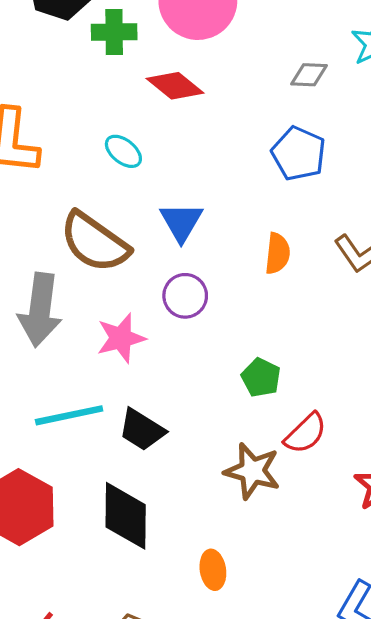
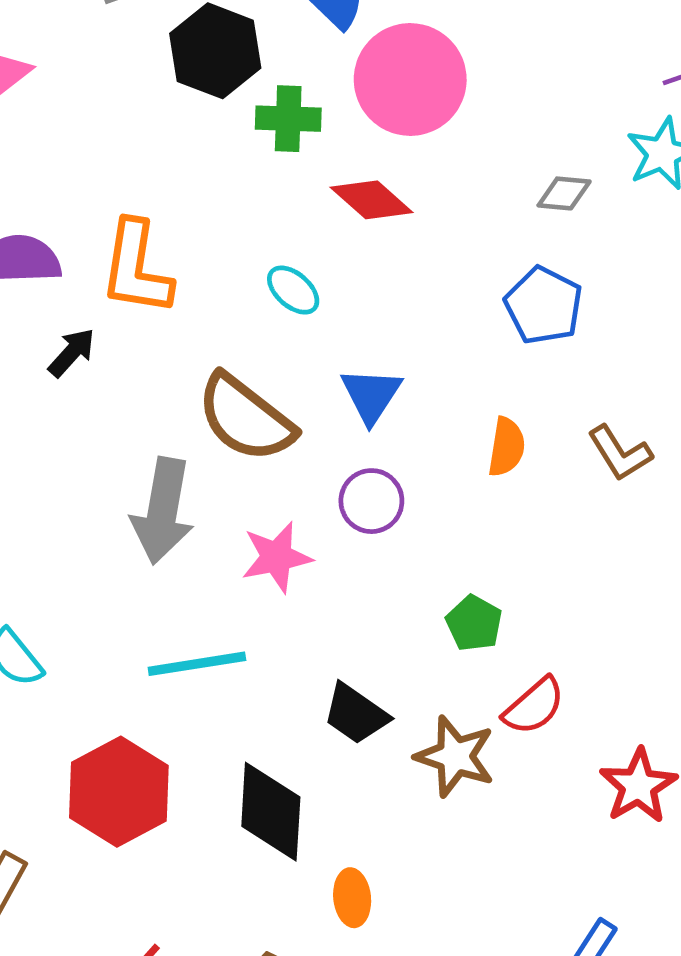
black trapezoid: (142, 430) -> (356, 714), moved
orange ellipse: (213, 570) -> (352, 898), moved

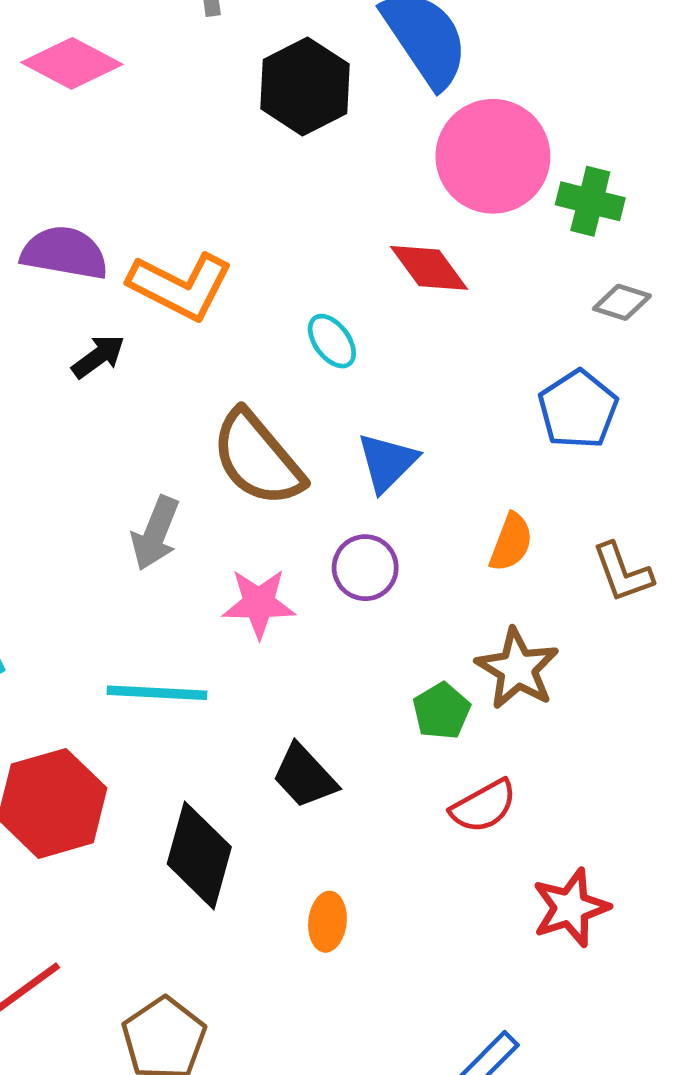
green cross: (288, 119) -> (590, 201), moved
orange L-shape: (136, 268) -> (180, 286), turned -84
gray arrow: (163, 511) -> (155, 533), size x0.7
brown star: (455, 756) -> (517, 669), moved
orange ellipse: (352, 898) -> (327, 922), moved

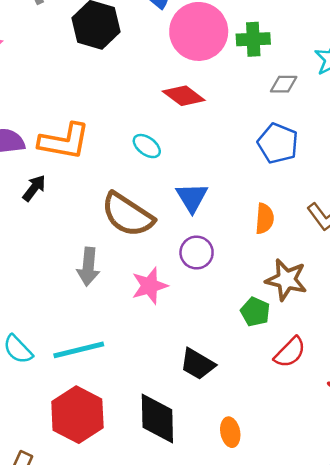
cyan line: (157, 693) -> (79, 350), moved

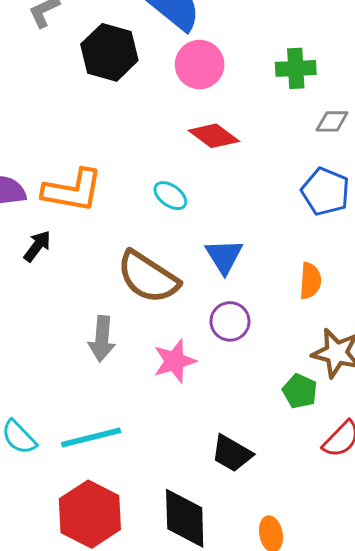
pink circle: (199, 31) -> (200, 65), moved, size x0.7

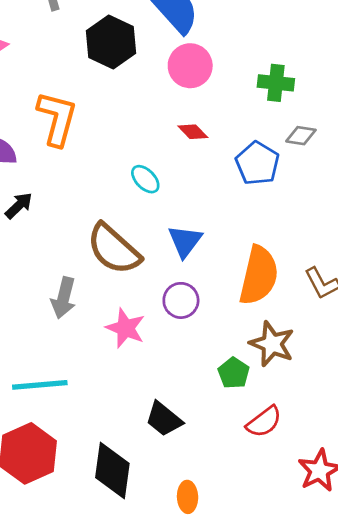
red diamond: (214, 136) -> (193, 132), size x0.7
orange L-shape: (73, 191) -> (57, 118), moved, turned -94
blue pentagon: (326, 192) -> (257, 163), moved
orange semicircle: (310, 281) -> (259, 275), size x1.8
pink star: (174, 361) -> (126, 328), turned 30

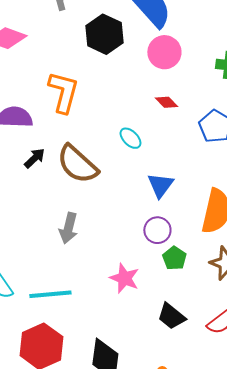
brown semicircle: (114, 249) -> (77, 164), moved
pink star: (126, 328) -> (124, 278), moved
green pentagon: (234, 373) -> (174, 258), moved
black trapezoid: (164, 419) -> (171, 316), moved

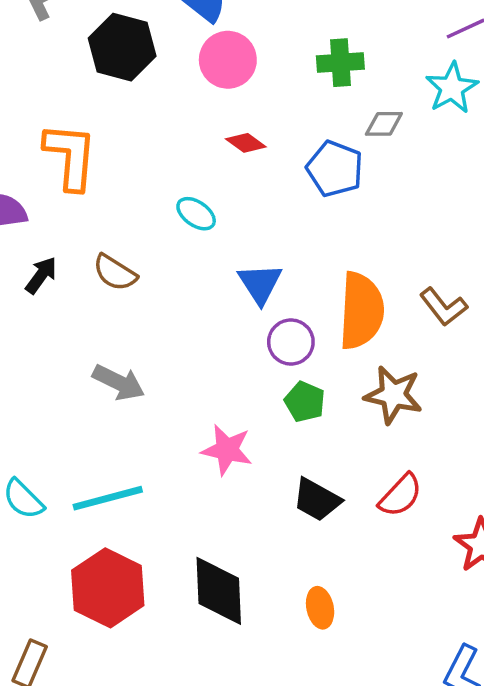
brown semicircle: (77, 164) -> (115, 273), size x0.6
gray arrow: (68, 228) -> (119, 382), turned -68
purple circle: (157, 230) -> (291, 342), moved

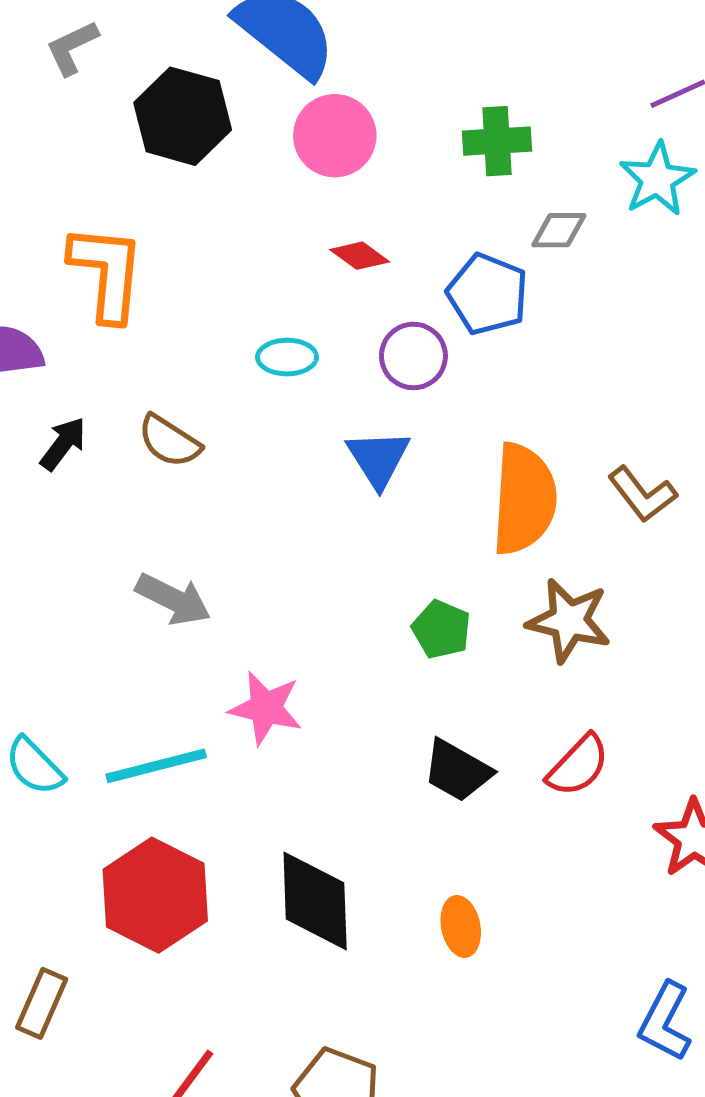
cyan ellipse: (196, 214) -> (287, 357), turned -36
purple circle: (291, 342) -> (413, 356), moved
pink star: (227, 450) -> (266, 708), moved

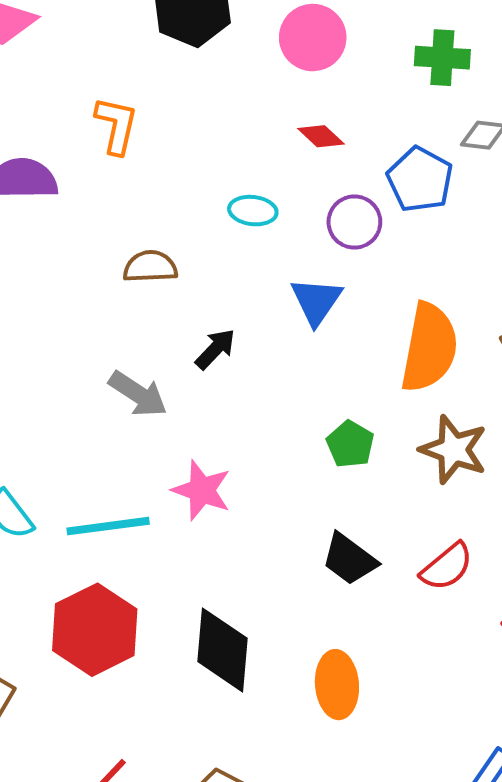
orange L-shape: (107, 273) -> (116, 125), size x0.7
brown semicircle: (169, 441) -> (150, 267), turned 138
black arrow: (63, 444) -> (215, 349), moved
orange ellipse: (461, 926) -> (337, 685), size x1.4

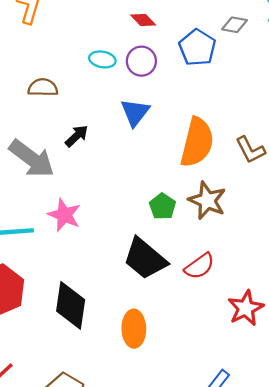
purple circle: (354, 222) -> (141, 61), moved
gray arrow: (138, 394) -> (32, 159), size x1.4
green pentagon: (350, 444) -> (163, 206), moved
black trapezoid: (349, 559) -> (145, 259), size x1.4

